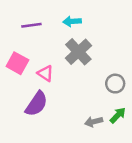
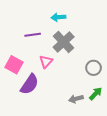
purple line: (31, 25) -> (33, 35), moved
pink square: (17, 63) -> (14, 65), moved
pink triangle: (45, 73) -> (46, 62), moved, turned 40

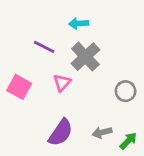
purple line: (33, 35) -> (44, 47), turned 35
purple semicircle: (30, 84) -> (61, 133), moved
green arrow: (96, 94) -> (128, 141), moved

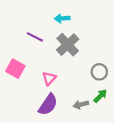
pink triangle: (62, 83) -> (49, 78), moved
green arrow: (128, 141) -> (100, 96), moved

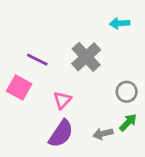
cyan arrow: (62, 18) -> (120, 23), moved
purple line: (35, 37) -> (37, 60), moved

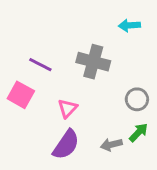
gray cross: (86, 57) -> (93, 62), turned -32

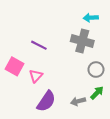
gray cross: (93, 62) -> (82, 41), moved
purple line: (40, 65) -> (39, 45), moved
pink triangle: (68, 108) -> (36, 76), moved

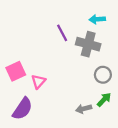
purple line: (39, 45) -> (62, 33), moved, turned 35
pink square: (15, 66) -> (16, 71), turned 36
purple semicircle: (46, 101) -> (22, 109), moved

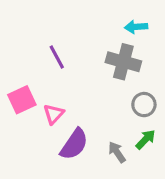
purple line: (62, 33) -> (57, 57), moved
purple semicircle: (22, 109) -> (74, 144), moved
gray arrow: (84, 109) -> (117, 152), turned 70

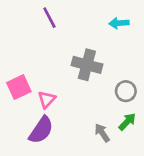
purple line: (57, 57) -> (49, 18), moved
gray cross: (123, 62) -> (87, 65), moved
purple semicircle: (74, 144) -> (41, 130), moved

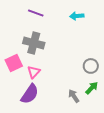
purple line: (49, 18) -> (36, 13), turned -42
cyan arrow: (119, 23) -> (77, 16), moved
gray cross: (87, 65) -> (34, 43), moved

